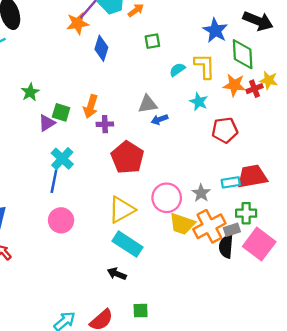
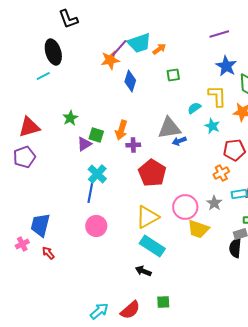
cyan semicircle: (177, 70) -> (194, 108), moved
gray triangle: (148, 104) -> (169, 128), size x1.4
orange cross: (209, 226) -> (221, 173), moved, size x0.6

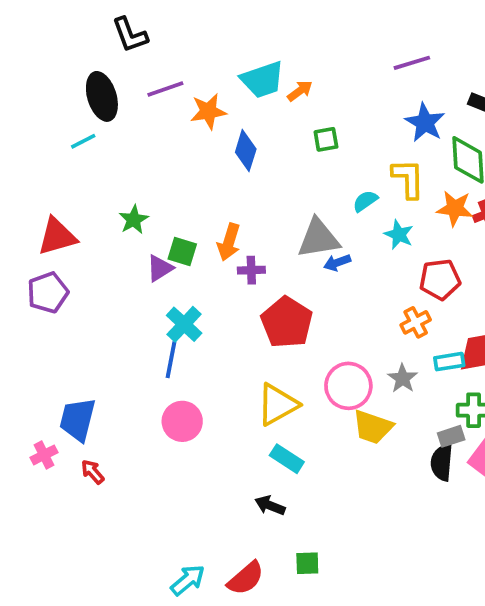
purple line: (119, 48) -> (165, 89), moved, turned 30
cyan rectangle: (152, 246) -> (287, 459), size x0.7

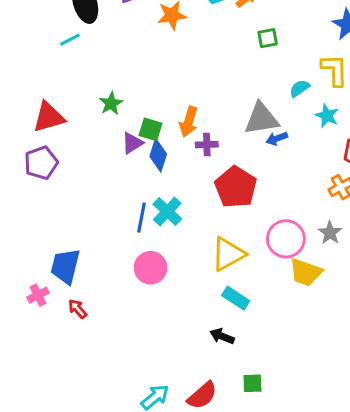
blue diamond: (246, 151) -> (158, 155), moved
cyan cross: (184, 324) -> (167, 211), moved

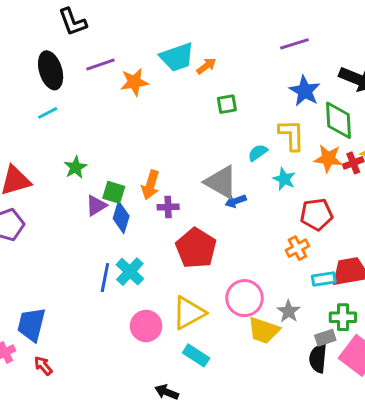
cyan line: (70, 40) -> (48, 113), moved
gray triangle: (262, 119) -> (221, 182), turned 39
gray star: (330, 233) -> (289, 311), moved
pink circle: (151, 268) -> (146, 326), moved
black arrow: (222, 336) -> (167, 392), moved

